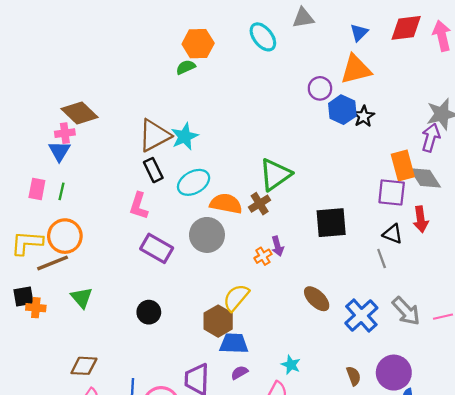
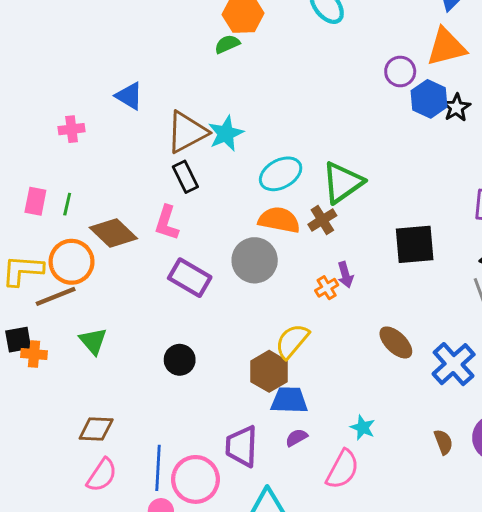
brown diamond: (79, 113) -> (113, 233), moved
blue triangle: (59, 151) -> (129, 96), moved, turned -30
cyan ellipse: (194, 182) -> (281, 174), moved

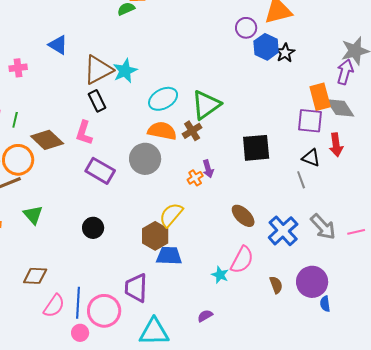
purple semicircle: (296, 438) -> (205, 316), moved
pink semicircle: (343, 469) -> (242, 260), moved
pink semicircle: (102, 475) -> (54, 306), moved

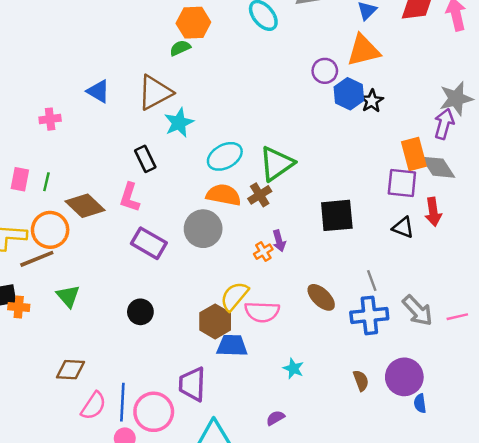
brown triangle: (98, 70) -> (155, 93), moved
gray line: (301, 180) -> (372, 280), moved
blue cross: (283, 231) -> (369, 315), turned 36
pink semicircle: (242, 260) -> (262, 312), moved, turned 64

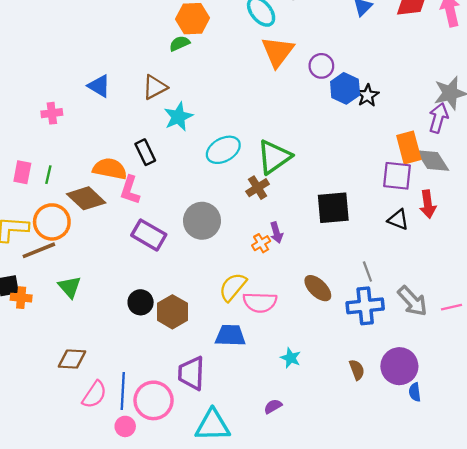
orange triangle: (363, 50) -> (278, 52), moved, turned -39
brown triangle: (155, 93) -> (155, 87), size x0.7
orange semicircle: (224, 195) -> (110, 169), moved
brown hexagon: (215, 321) -> (172, 312), moved

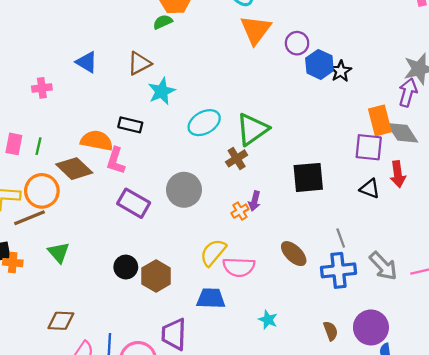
black rectangle: (145, 152) -> (130, 125), turned -50
purple arrow: (276, 233) -> (255, 201), turned 30

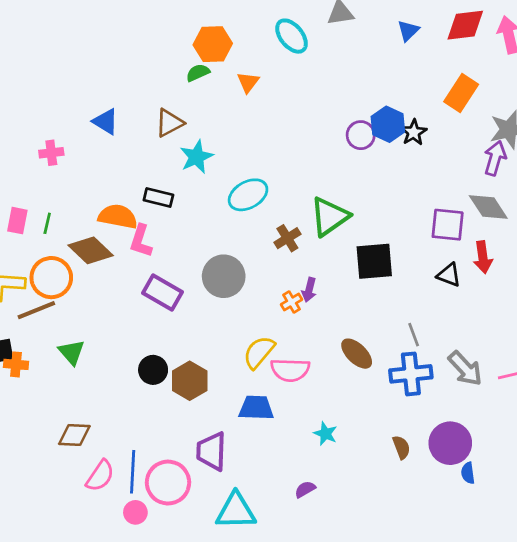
orange triangle: (256, 30) -> (248, 82), moved, size x0.6
purple circle: (297, 43) -> (361, 135), moved
orange rectangle: (380, 120) -> (461, 93), moved, turned 48
green triangle: (252, 129) -> (329, 217), moved

